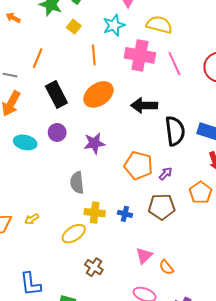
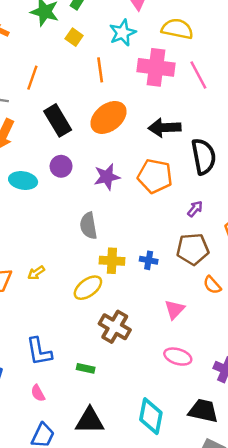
orange pentagon: (138, 165) -> (155, 176), moved
brown cross: (94, 267) -> (115, 327), size x1.4
orange semicircle: (166, 267) -> (212, 285), moved

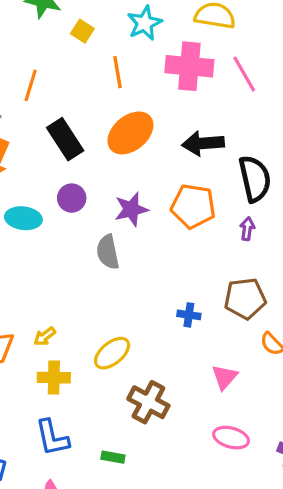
purple arrow: (195, 209) -> (247, 229), moved, turned -30
gray semicircle: (89, 226) -> (108, 252), moved
yellow cross: (112, 261) -> (54, 378), moved

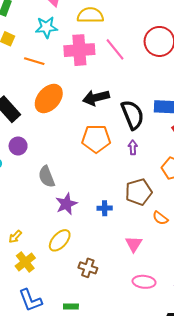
cyan star: (145, 23) -> (46, 27), turned 30
orange line: (118, 72) -> (34, 61), turned -54
purple star: (131, 209) -> (66, 204), moved
yellow cross: (54, 378) -> (25, 262), turned -30
brown cross: (148, 402) -> (88, 268), size x0.7

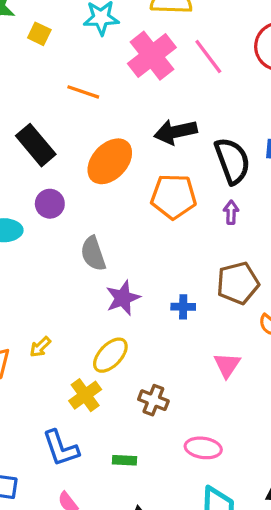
pink cross: (79, 50) -> (152, 56), turned -36
orange line: (34, 61) -> (83, 92), moved
orange ellipse: (49, 99) -> (110, 161), moved
yellow cross: (25, 262) -> (85, 395), moved
pink ellipse: (144, 282) -> (203, 448), moved

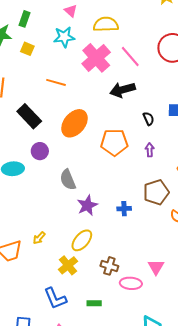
black arrow: (176, 132) -> (123, 90), moved
black semicircle: (232, 161) -> (149, 119), size x0.5
pink triangle: (227, 365) -> (156, 267), moved
pink ellipse: (203, 448) -> (131, 283), moved

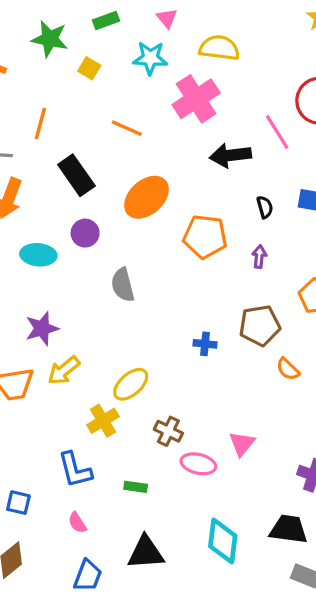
green rectangle: (24, 19) -> (106, 21), moved, turned 42
pink line: (130, 56) -> (277, 132), moved
purple star: (87, 205) -> (42, 328), moved
yellow arrow: (39, 238) -> (64, 370), size x1.5

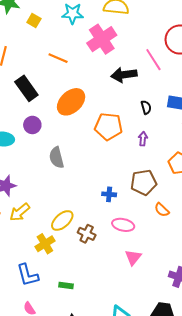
brown cross: (168, 431) -> (87, 234), moved
pink ellipse: (198, 464) -> (123, 225), moved

